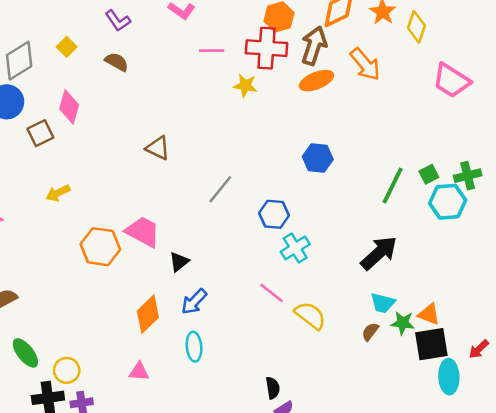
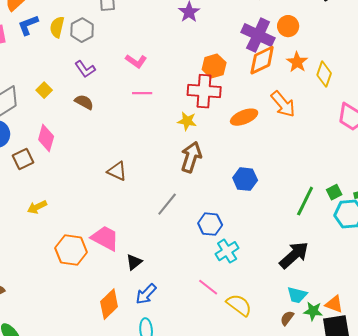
brown arrow: (314, 46) -> (191, 157), moved
pink line: (212, 51) -> (142, 93), moved

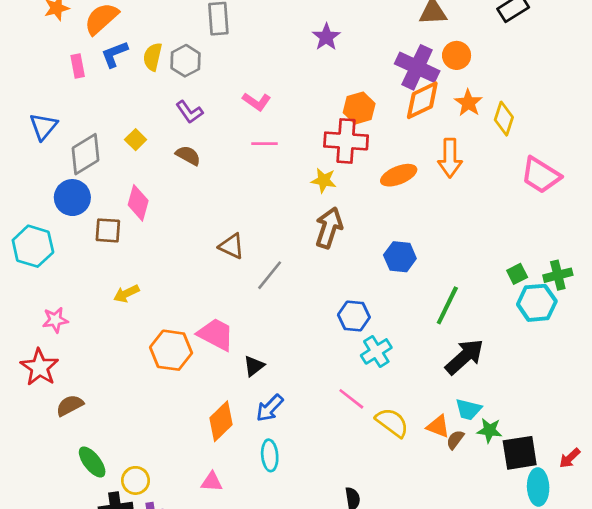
orange arrow: (283, 104) -> (450, 158), turned 40
brown square: (23, 159) -> (108, 230), turned 30
green line: (305, 201) -> (447, 305), moved
gray line: (167, 204) -> (270, 275), moved
orange triangle: (334, 304) -> (438, 426), moved

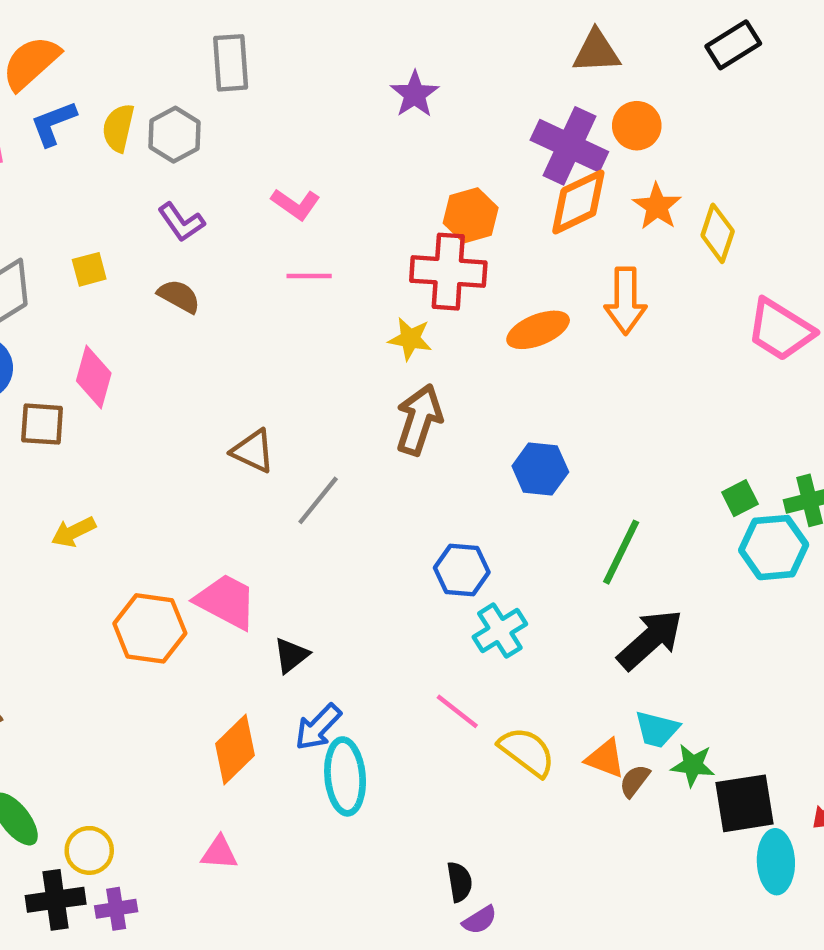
yellow square: (136, 140) -> (89, 269), turned 30
cyan ellipse: (270, 455) -> (345, 776), moved, size x1.4

